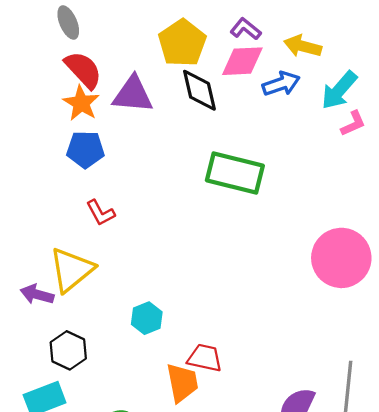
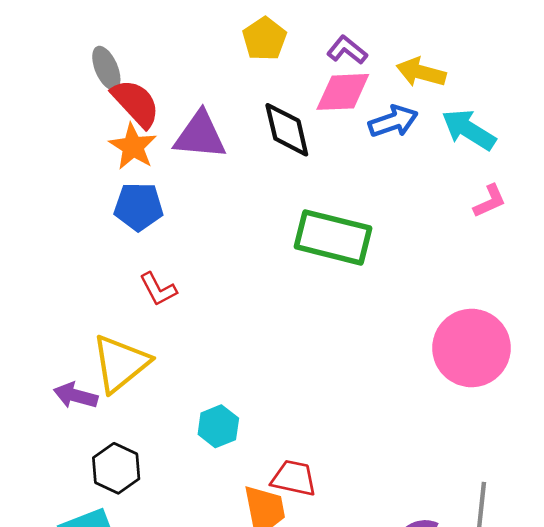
gray ellipse: (68, 22) -> (106, 68), moved
yellow pentagon: (182, 43) -> (264, 39), moved, size x0.7
cyan arrow: (339, 90) -> (469, 130), turned 81
pink L-shape: (353, 124) -> (490, 201), moved

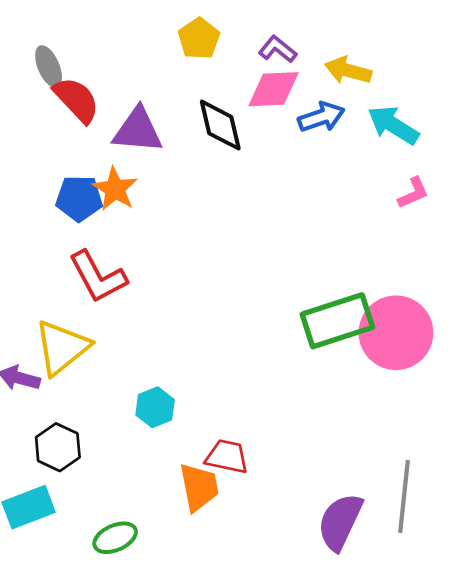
orange star: (133, 147) -> (115, 189), moved
green rectangle: (333, 237) -> (337, 321), moved, turned -32
red L-shape: (158, 289) -> (98, 277), size x1.6

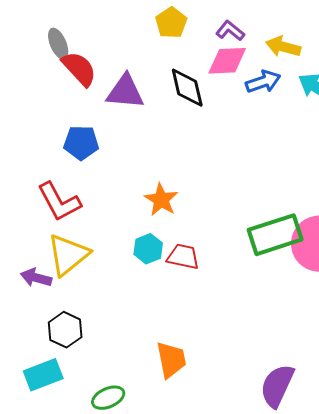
orange star: (115, 189) -> (161, 200), moved
red L-shape: (98, 277) -> (59, 202), moved
cyan hexagon: (155, 407) -> (148, 249), moved
red trapezoid: (227, 457) -> (183, 257), moved

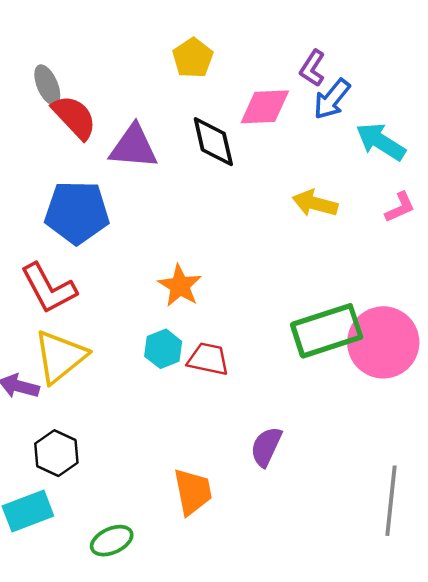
purple L-shape: (230, 31) -> (312, 68), moved, turned -96
yellow arrow: (283, 47) -> (315, 203), moved
blue arrow: (263, 82) -> (332, 99), moved, turned 148
blue pentagon: (81, 143) -> (77, 212), size x1.4
purple semicircle: (277, 386) -> (266, 447), moved, size x0.7

